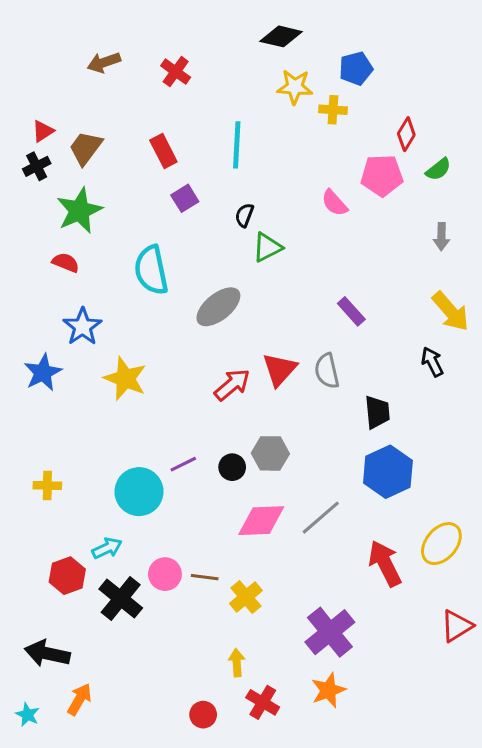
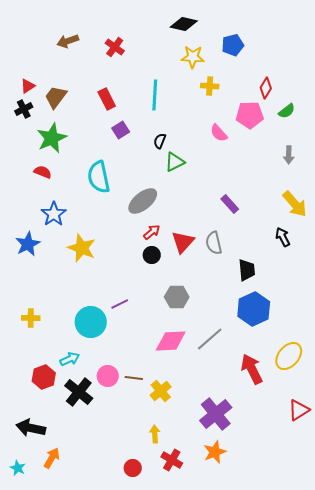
yellow cross: (333, 110) -> (210, 86), moved
red arrow: (232, 385) -> (152, 232), moved, size x0.7
black circle: (232, 467) -> (152, 255), moved

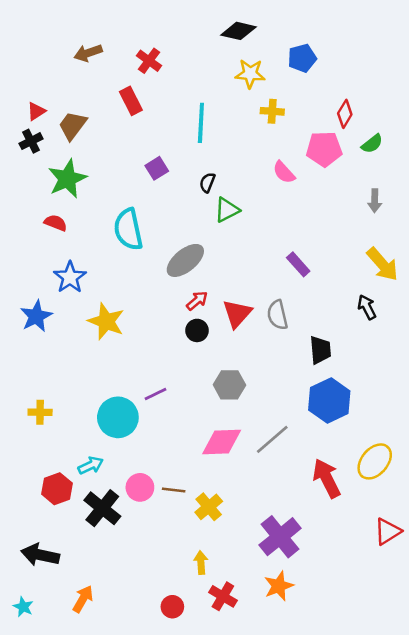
red rectangle: (107, 99) -> (131, 101), moved
orange arrow: (52, 458) -> (83, 599), moved

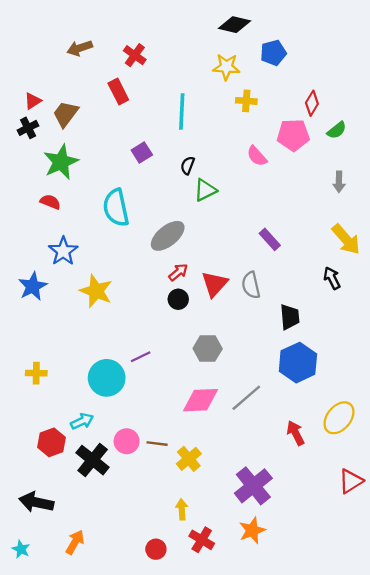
black diamond: (239, 31) -> (235, 25), moved
red arrow: (327, 478) -> (296, 433), size x0.7

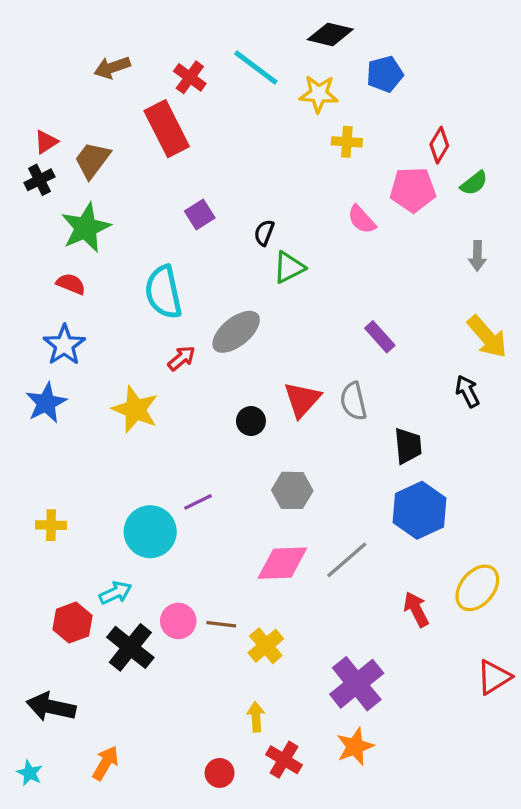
red rectangle: (118, 92) -> (167, 129), size x1.5
cyan line: (182, 111) -> (256, 67), moved, turned -56
blue star: (63, 251) -> (64, 345), moved
red arrow: (178, 272) -> (182, 358), moved

